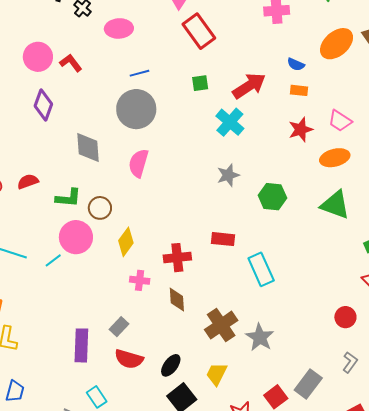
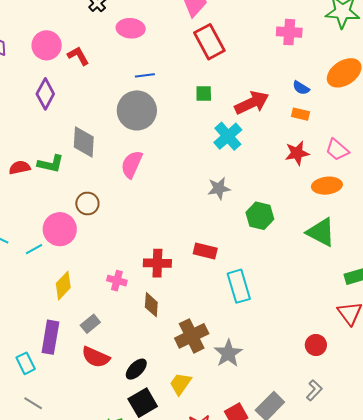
green L-shape: (68, 198) -> (51, 164), moved
yellow diamond: (126, 242) -> (63, 286), moved
cyan rectangle: (97, 397) -> (26, 363), moved

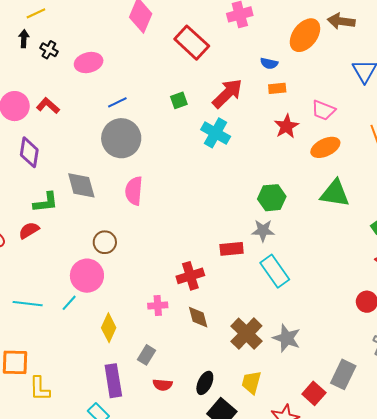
red rectangle: (209, 42) -> (192, 43), moved
green L-shape: (51, 164) -> (46, 202), moved
gray star: (219, 188) -> (263, 231), moved, turned 30
red semicircle: (96, 357) -> (163, 385), size x0.7

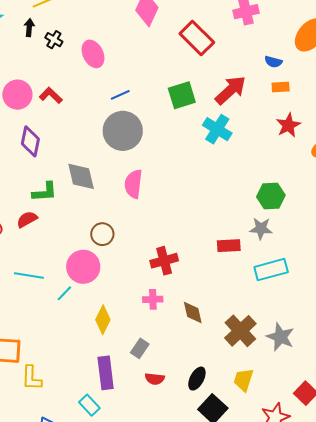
pink ellipse: (89, 63) -> (93, 54), turned 76
green square: (179, 100) -> (182, 95), size x1.6
cyan rectangle: (275, 271) -> (271, 270), turned -72
red cross: (190, 276) -> (164, 261), moved
cyan line: (28, 304) -> (29, 276), moved

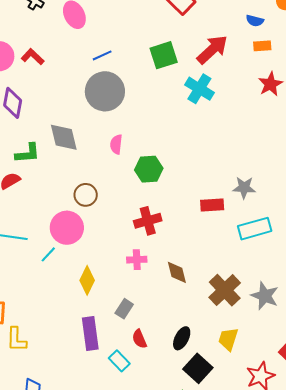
pink semicircle: (133, 184) -> (116, 144), size x0.7
green hexagon: (271, 196) -> (149, 169), moved
red semicircle: (155, 379) -> (139, 339), turned 60
cyan rectangle: (89, 405) -> (119, 361), moved

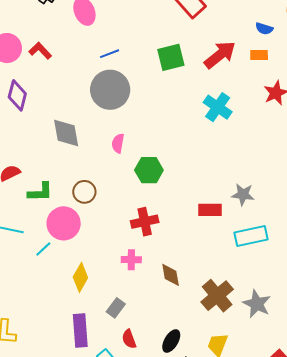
orange rectangle: (262, 46) -> (259, 55), moved
cyan cross: (199, 89) -> (218, 107), moved
green L-shape: (28, 153) -> (40, 192), moved

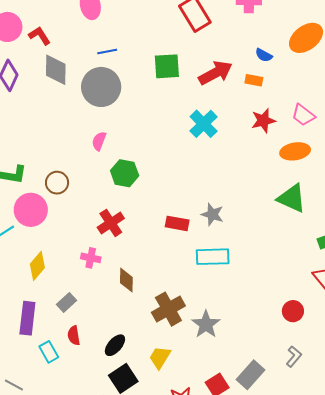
gray diamond: (66, 133) -> (56, 70), moved
red cross: (145, 222) -> (111, 223), turned -32

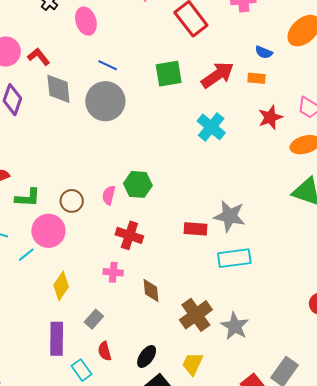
blue line: (107, 51) -> (108, 65), turned 42
pink semicircle: (99, 141) -> (109, 195), moved
gray star: (212, 214) -> (230, 216), size x1.4
red cross: (111, 223) -> (129, 235), turned -32

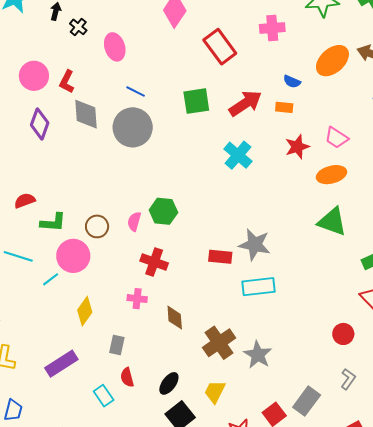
red L-shape: (39, 57) -> (67, 82), turned -115
gray rectangle: (94, 319) -> (117, 345), turned -30
purple rectangle: (57, 339) -> (61, 364), moved, turned 56

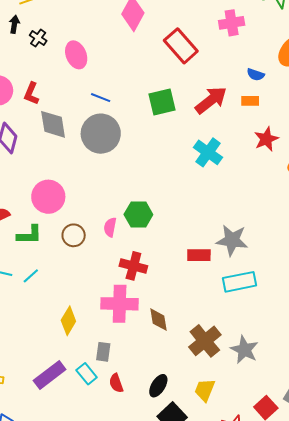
pink circle: (73, 256) -> (48, 197), moved
cyan line: (51, 279) -> (31, 276), moved
pink cross: (137, 299) -> (120, 304), size x1.8
cyan rectangle: (104, 396) -> (87, 374), moved

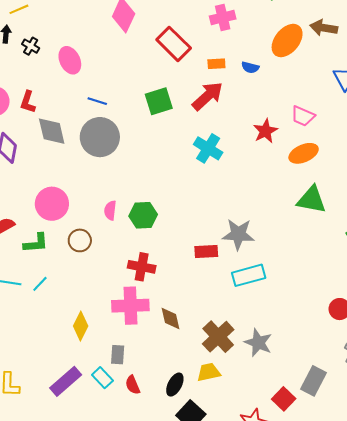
orange rectangle: (250, 101) -> (216, 64), moved
pink semicircle: (110, 227) -> (110, 210), moved
yellow trapezoid: (205, 390) -> (209, 372), moved, turned 60

